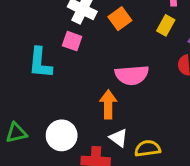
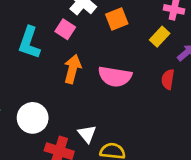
orange arrow: (108, 104) -> (72, 69), moved

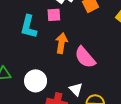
pink square: (65, 29) -> (54, 15), turned -32
pink semicircle: (115, 76) -> (85, 57), moved, turned 45

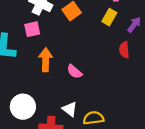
pink semicircle: (85, 57) -> (74, 72), size x0.6

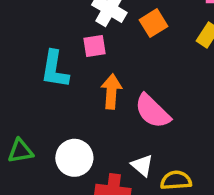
pink semicircle: (74, 72) -> (152, 111), size x1.6

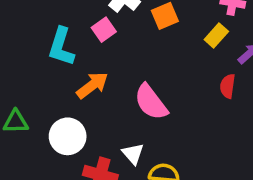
pink square: (95, 46) -> (104, 30), turned -35
orange arrow: (111, 91) -> (92, 85), moved, turned 40

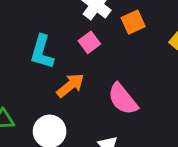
pink square: (104, 30) -> (89, 42), moved

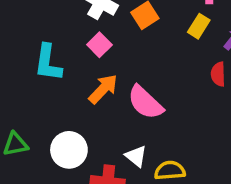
orange arrow: (70, 85) -> (103, 89), moved

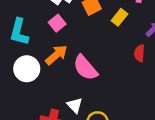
yellow rectangle: (199, 26) -> (120, 17), moved
white circle: (69, 150) -> (27, 69), moved

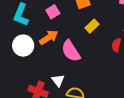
yellow rectangle: (120, 17) -> (92, 26), moved

